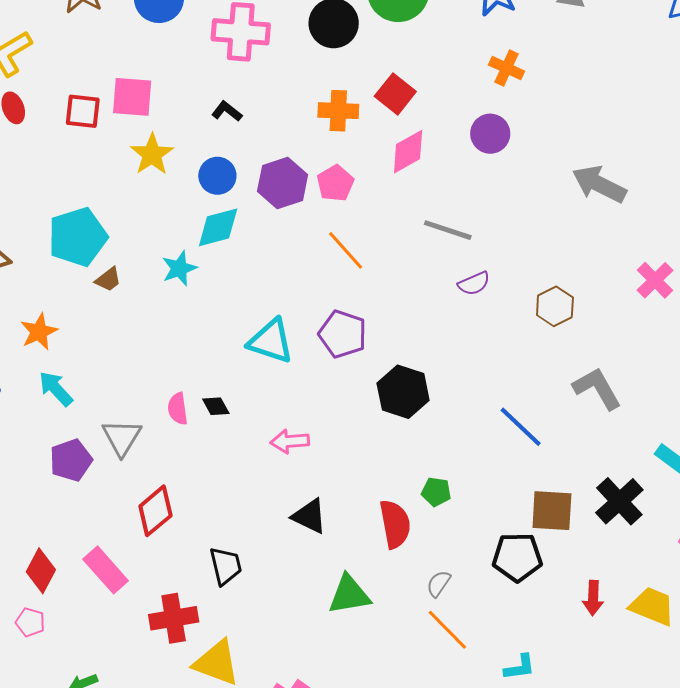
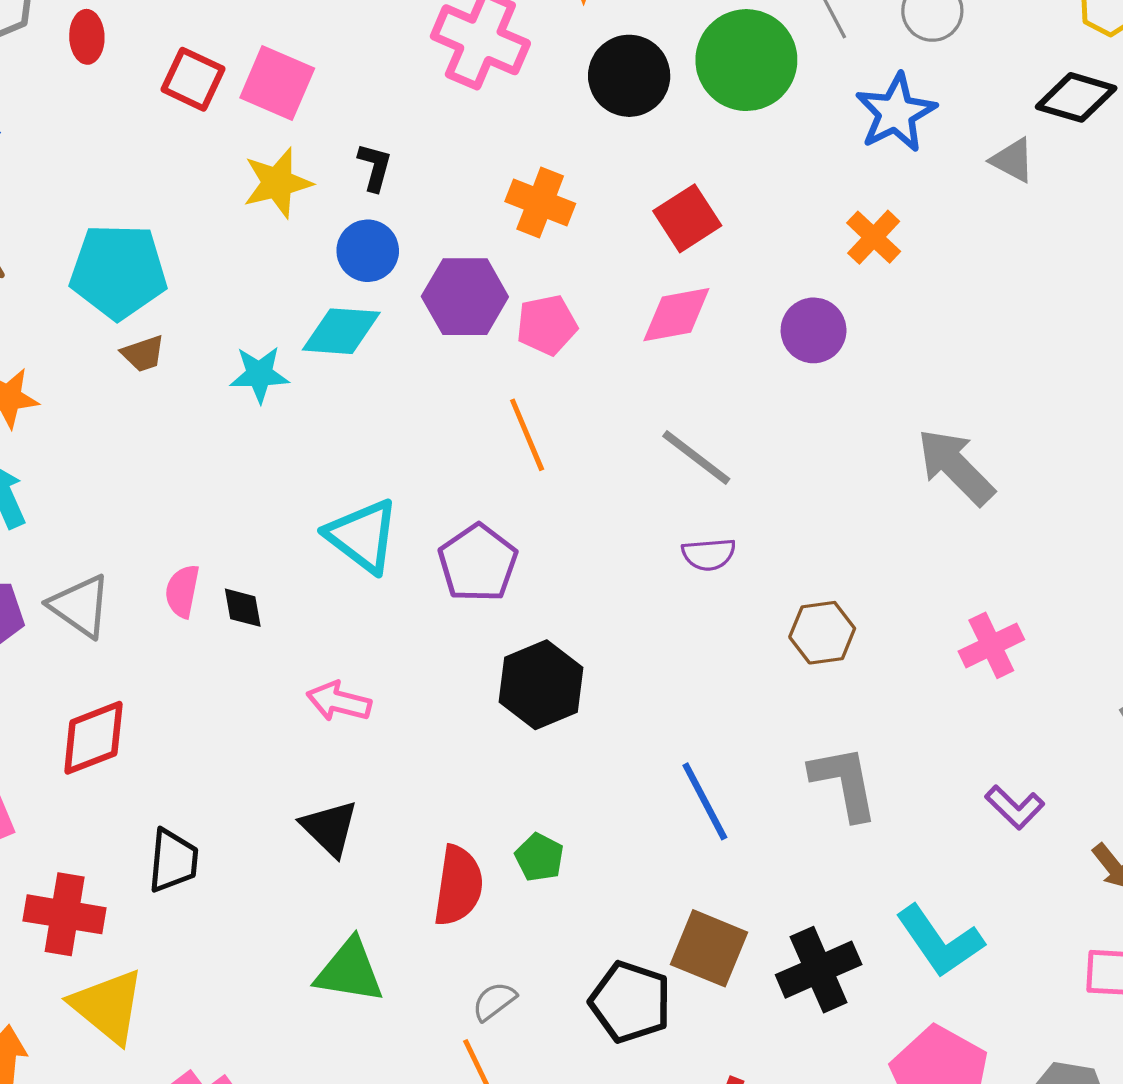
black L-shape: (227, 111) -> (375, 167), moved, turned 48
orange cross: (338, 111) -> (540, 203), moved
gray triangle: (122, 437) -> (80, 606), turned -45

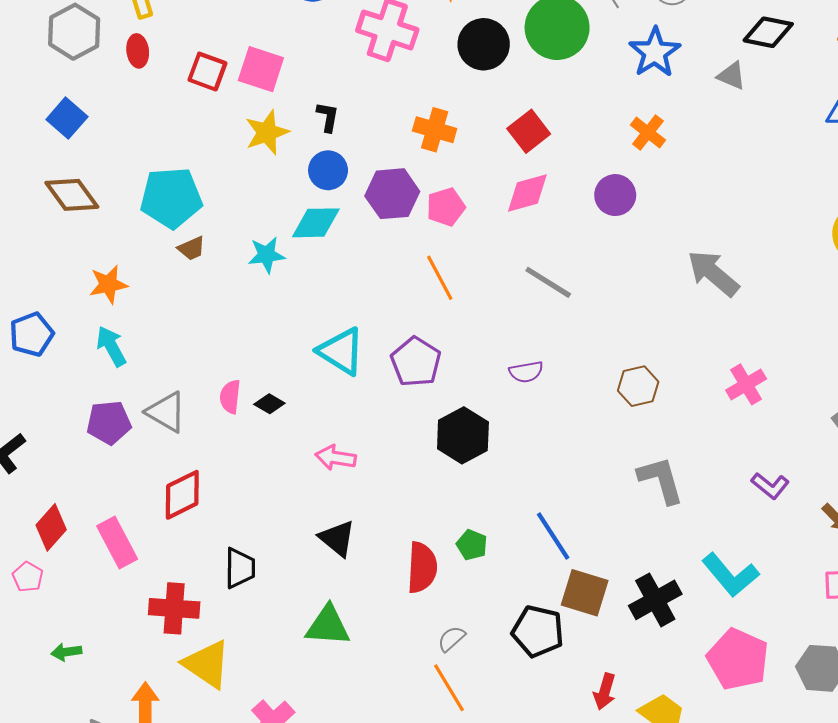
purple semicircle: (709, 554) -> (526, 372), moved
black diamond: (243, 608) -> (269, 404), turned -44
blue line: (705, 801) -> (553, 536), moved
green triangle: (350, 971) -> (328, 626), moved

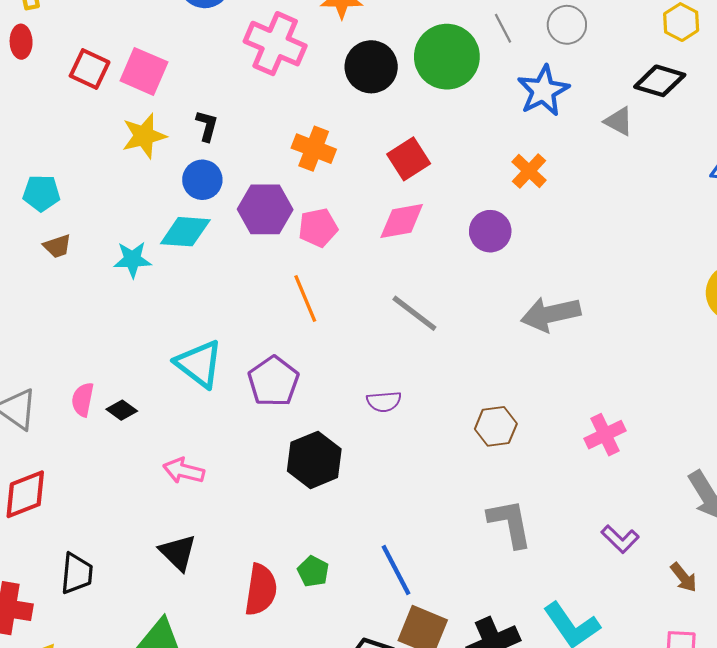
cyan pentagon: (171, 198) -> (41, 193), size x0.6
gray arrow: (713, 273) -> (551, 314), moved, turned -58

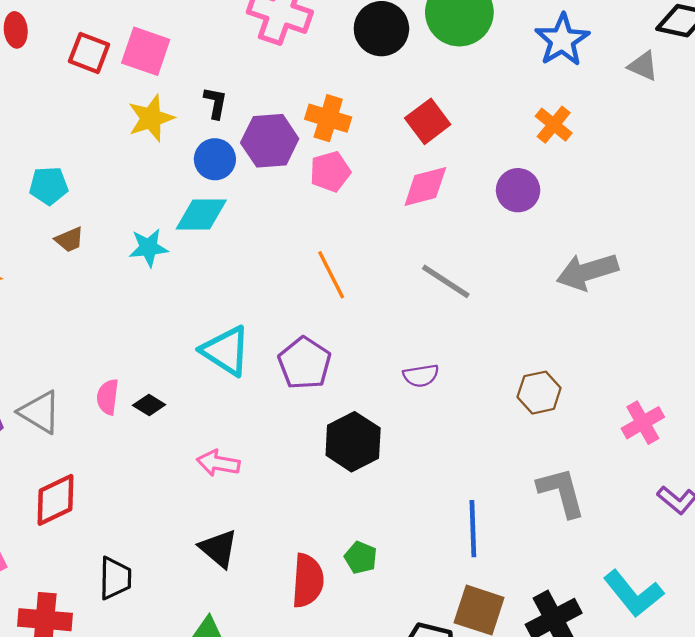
purple hexagon: (265, 209) -> (270, 141), moved
pink pentagon: (318, 228) -> (330, 172), moved
pink cross: (605, 435) -> (643, 423), moved
blue line: (396, 570) -> (473, 529), moved, turned 30

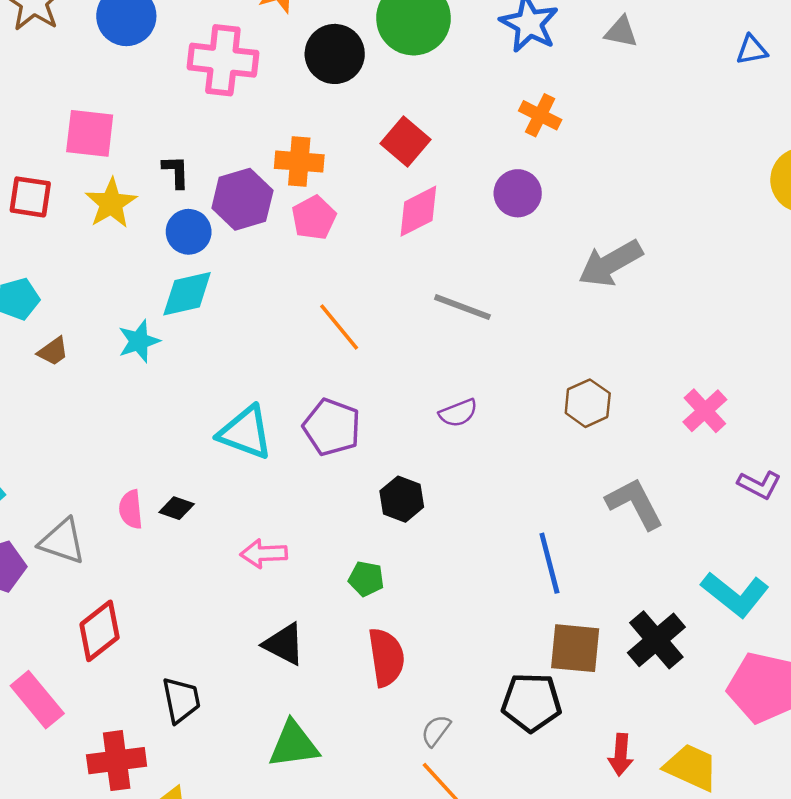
red square: (89, 53) -> (30, 197), moved
black hexagon: (353, 442) -> (402, 499), size x0.7
green pentagon: (361, 558) -> (366, 579), moved

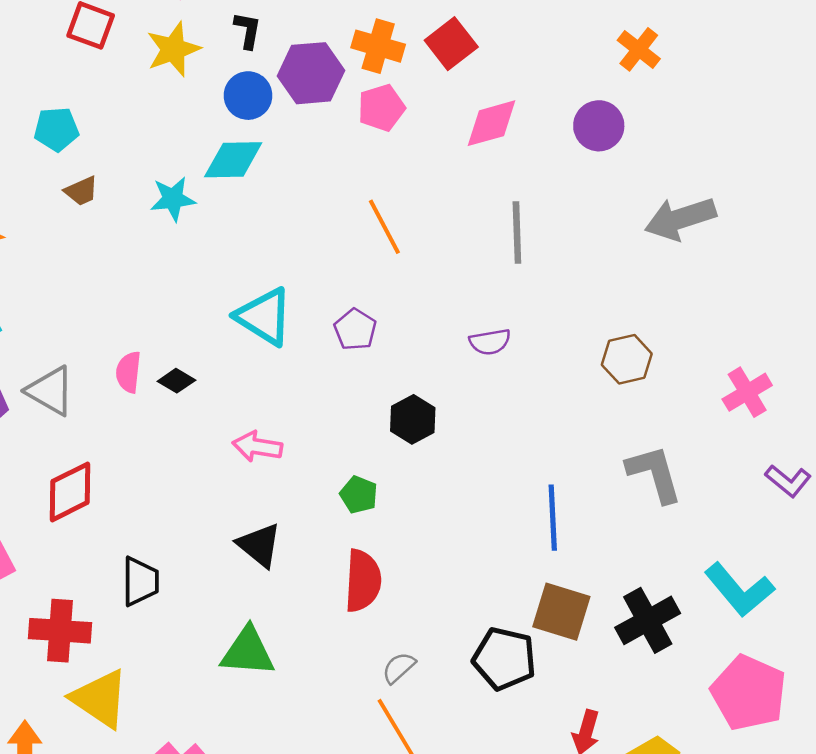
red square: (406, 141) -> (451, 44), moved
gray line: (462, 307) -> (517, 232), turned 56
purple pentagon: (332, 427) -> (355, 330), size x0.7

